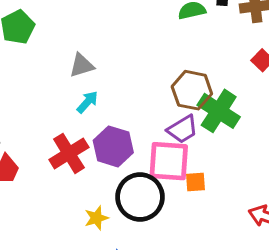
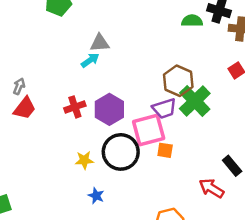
cyan arrow: (87, 102) -> (90, 60), moved
red cross: (69, 153) -> (75, 107), size x0.7
pink square: (169, 161) -> (149, 130), turned -32

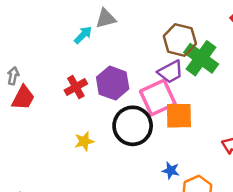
gray triangle: (100, 43) -> (106, 18), moved
orange square: (165, 150) -> (179, 116), size x1.6
yellow star: (84, 160) -> (84, 141), moved
blue star: (96, 196) -> (171, 170), moved

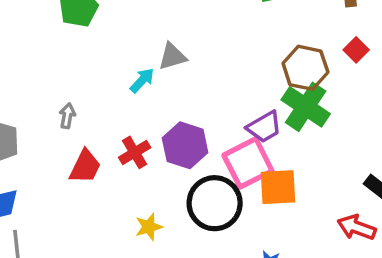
brown hexagon: (180, 40) -> (305, 68), moved
gray arrow: (13, 76) -> (67, 116), moved
red trapezoid: (23, 98) -> (85, 167), moved

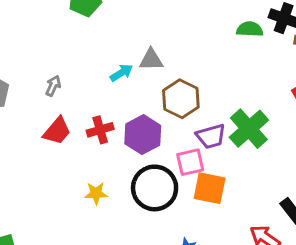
brown hexagon: (305, 68) -> (181, 99), moved
pink square: (248, 163) -> (190, 162), size x0.7

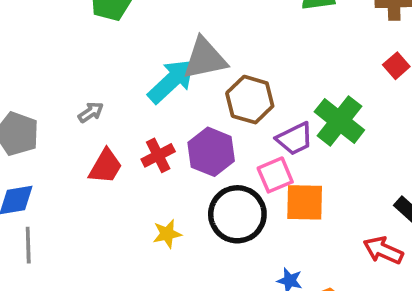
gray triangle: (151, 60) -> (205, 59), size x1.5
cyan arrow: (121, 73) -> (171, 81), size x1.8
gray arrow: (53, 86) -> (91, 112), turned 42

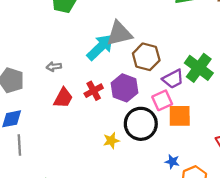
gray arrow: (91, 112) -> (54, 67), turned -152
yellow star: (167, 234) -> (111, 141), moved

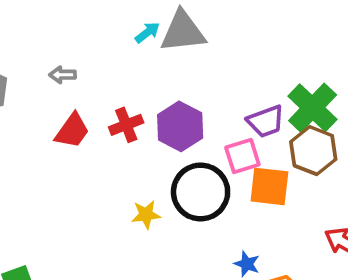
cyan arrow: (100, 47) -> (147, 33), moved, size x0.5
brown hexagon: (146, 57) -> (313, 151), moved

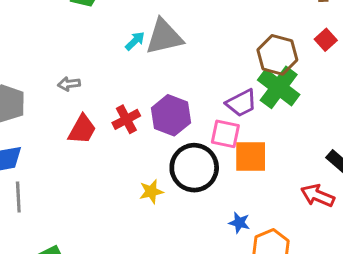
brown hexagon: (313, 151) -> (277, 55), moved
pink square: (242, 156) -> (225, 134), turned 36

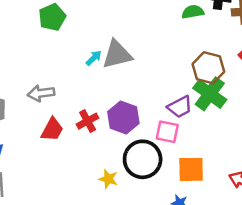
gray arrow: (69, 84) -> (41, 93), size x1.5
orange square: (251, 156) -> (191, 169), moved
yellow star: (151, 192) -> (108, 179), turned 30

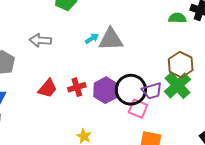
gray arrow: (41, 93) -> (40, 40), moved
black circle: (143, 159) -> (131, 90), moved

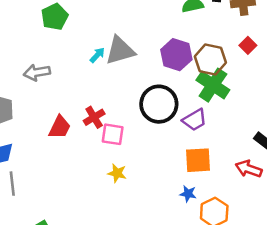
purple hexagon: (106, 90) -> (176, 55), moved
purple trapezoid: (152, 91) -> (195, 120), moved
pink square: (138, 109) -> (113, 134), moved

